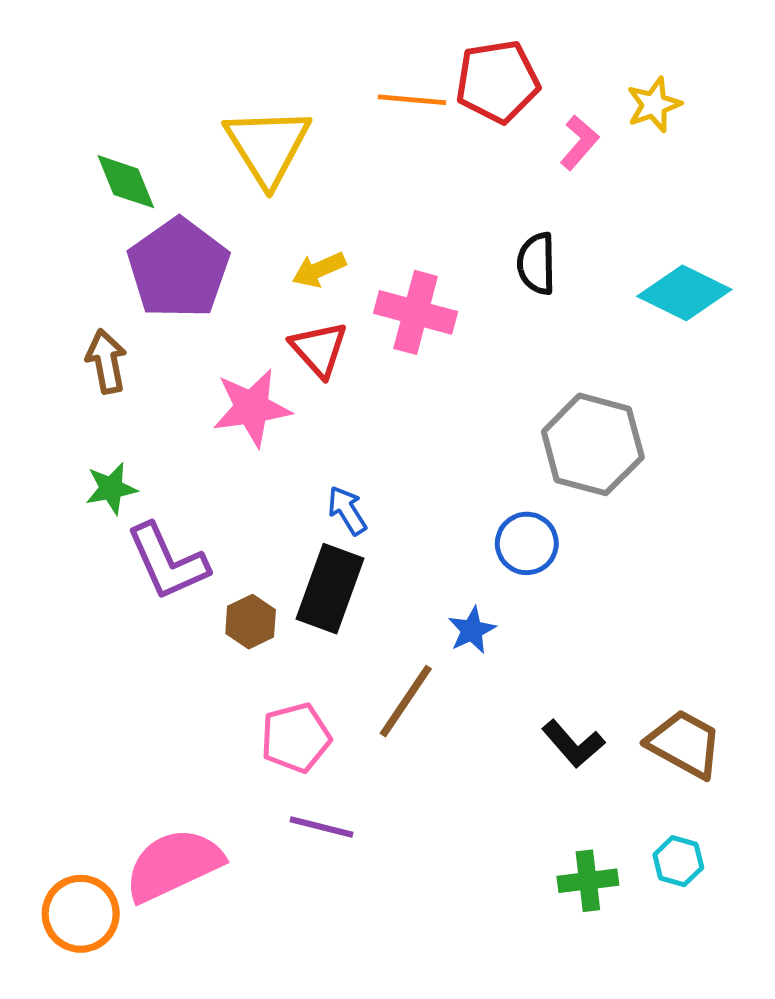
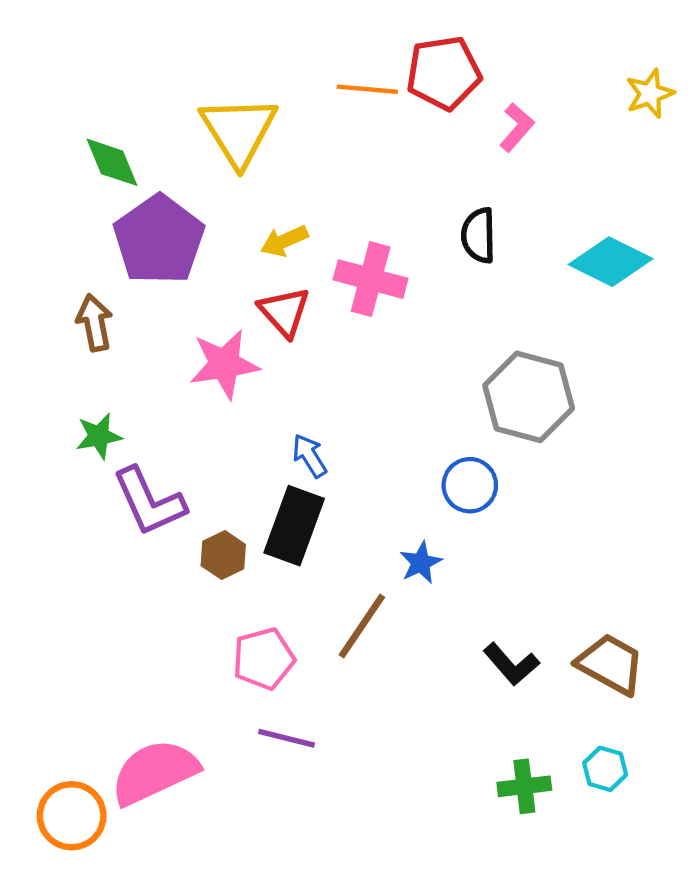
yellow star: (654, 105) -> (650, 94), moved

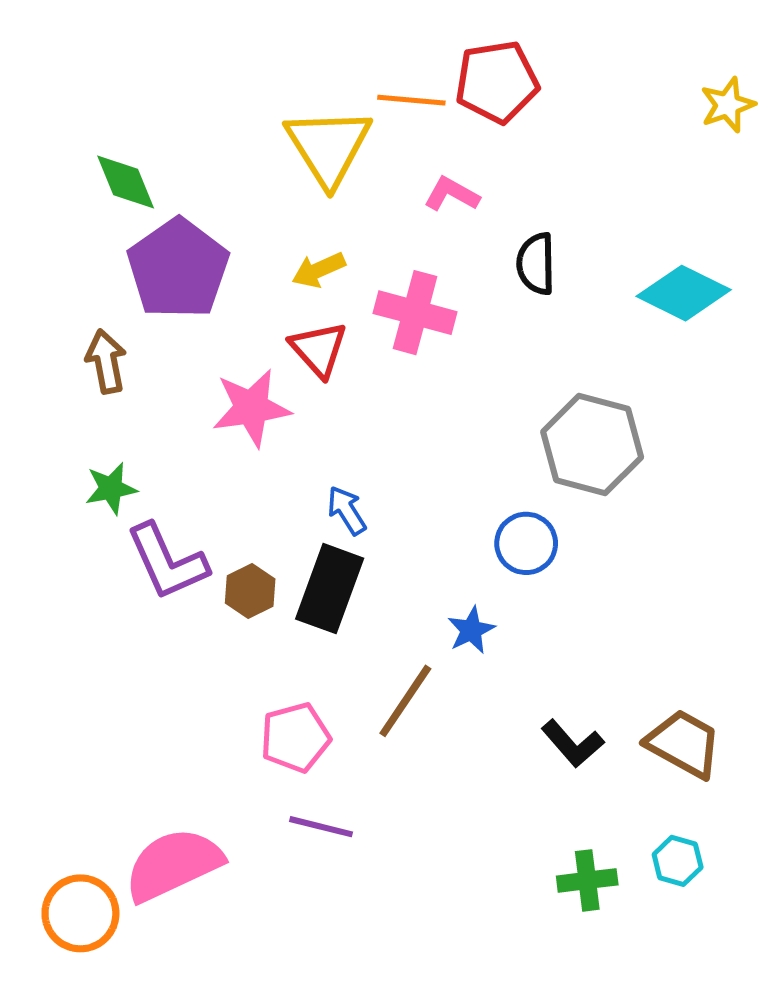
pink L-shape: (517, 127) -> (452, 194), moved, turned -102
yellow triangle: (239, 131) -> (328, 147), moved
brown hexagon: (223, 555) -> (250, 591), moved

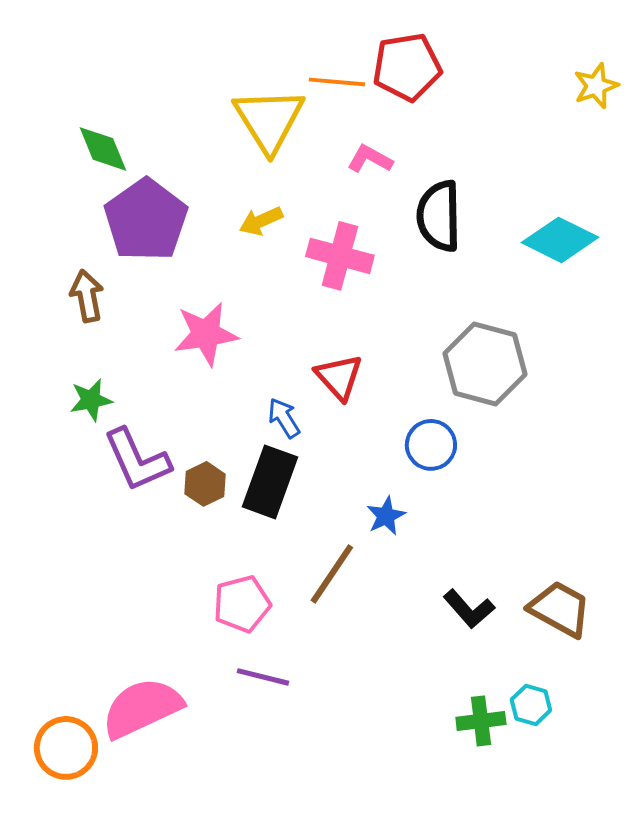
black semicircle: (536, 264) -> (439, 216), size x1.4
red triangle: (319, 349) -> (339, 377), moved
cyan hexagon: (678, 861) -> (531, 705), moved

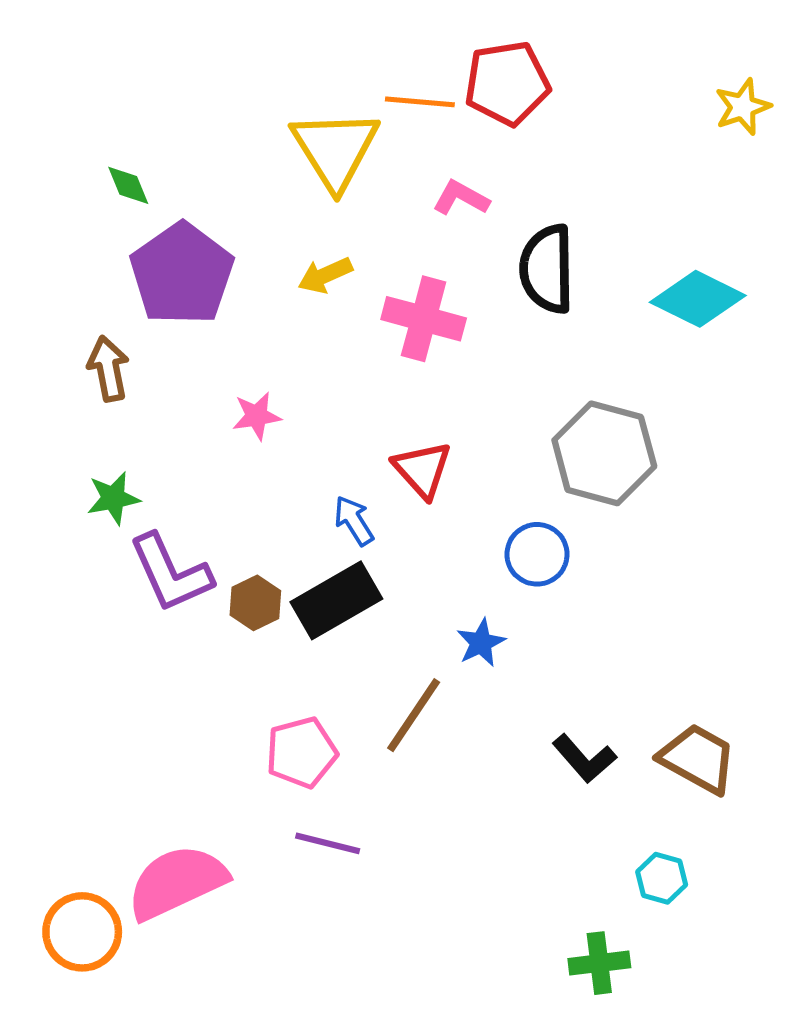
green diamond: (103, 149) -> (128, 185), size x0.7
pink star: (206, 334) -> (257, 416), size x0.6
black rectangle: (270, 482) -> (336, 600), turned 40
green cross: (481, 721) -> (599, 963), moved

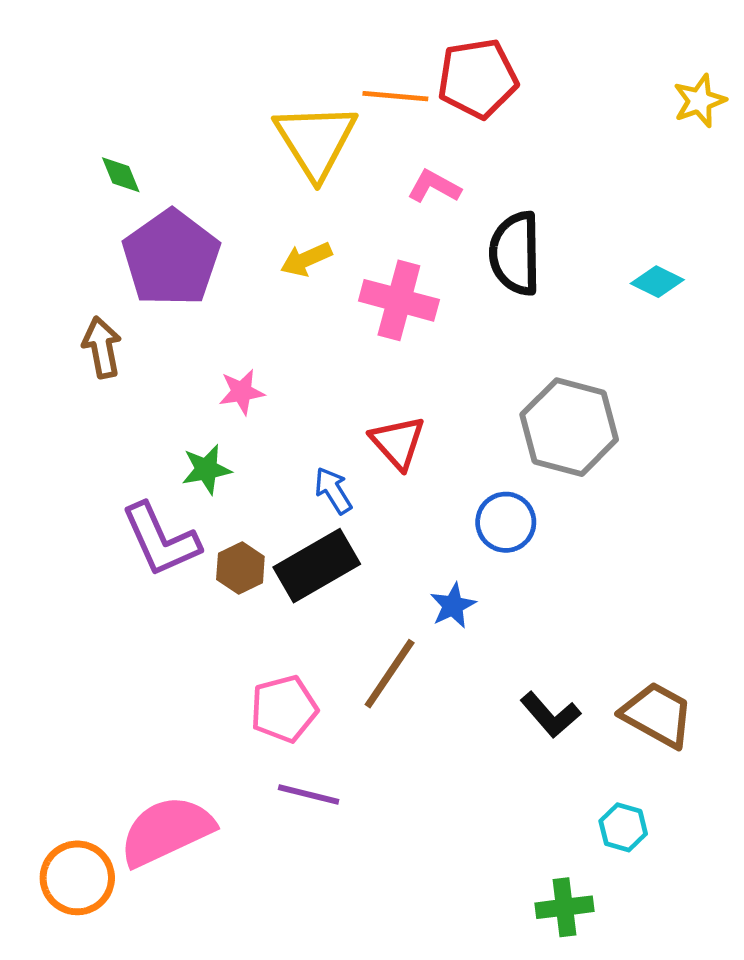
cyan diamond: (698, 299) -> (657, 282), size x0.6
green star: (113, 498) -> (206, 469), moved

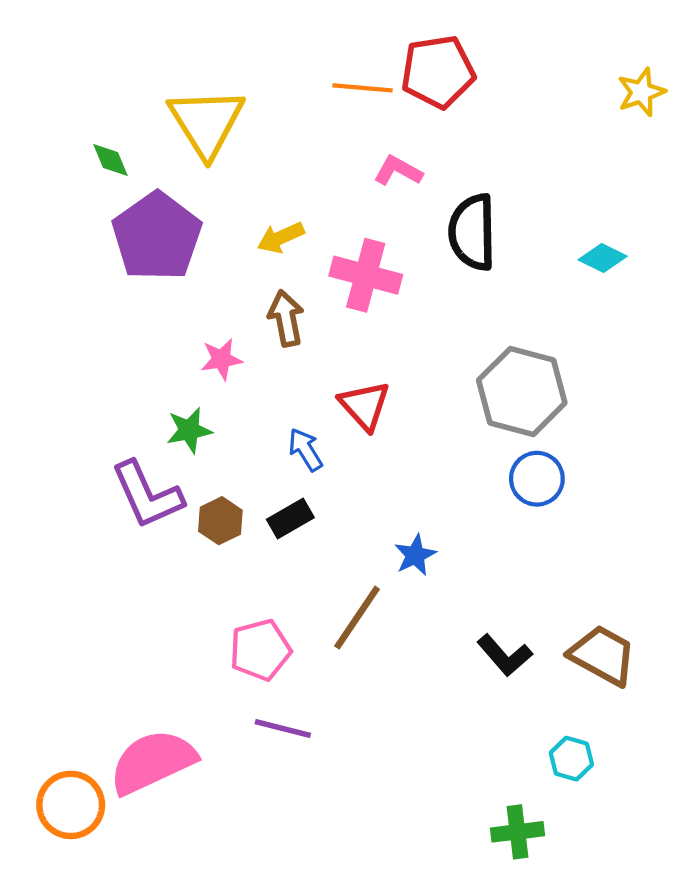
yellow triangle: (316, 141) -> (206, 122), moved
brown arrow: (102, 347) -> (286, 318), moved
blue circle: (506, 522) -> (537, 479), moved
black rectangle: (317, 566) -> (290, 519), size x0.6

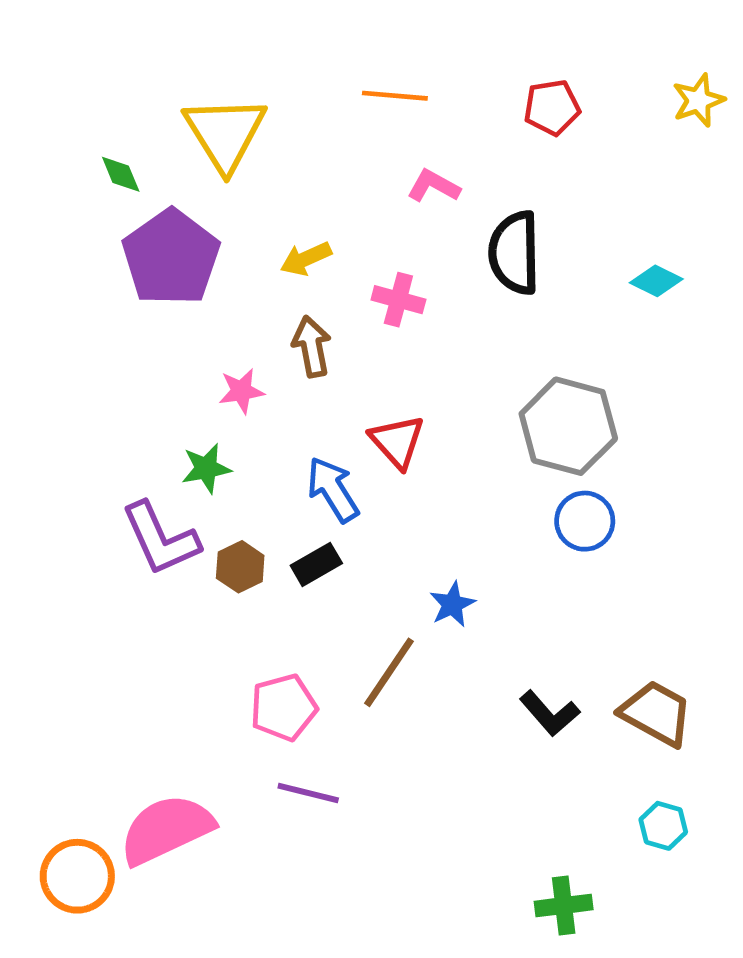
red pentagon: (438, 72) -> (552, 107), moved, size x0.7
pink cross: (366, 275) -> (398, 300), size x0.7
blue arrow: (305, 450) -> (333, 489), size x1.4
cyan hexagon: (571, 759) -> (663, 826), moved

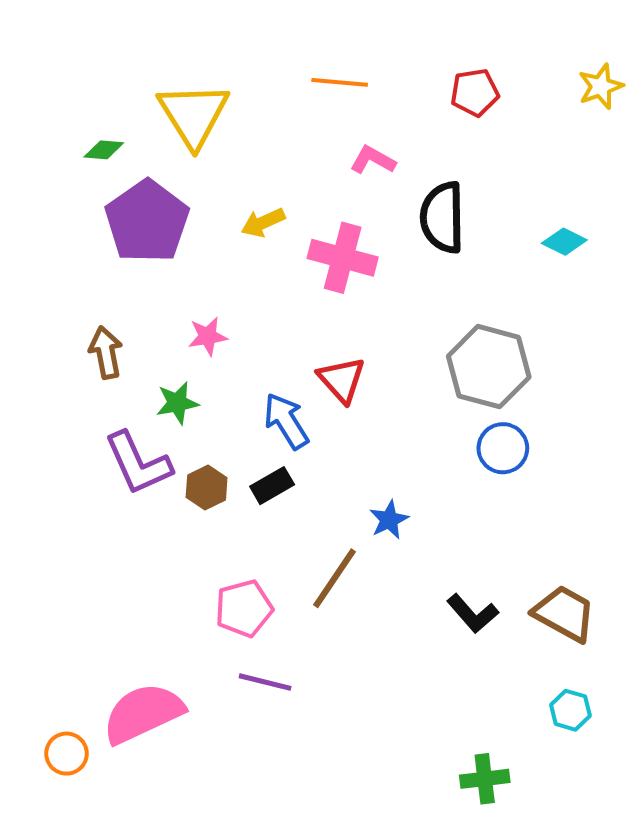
green diamond: (121, 174) -> (104, 150), turned -63
pink cross: (398, 300) -> (343, 258), size x1.5
brown arrow: (312, 347) -> (106, 352), moved
orange circle: (77, 876) -> (66, 754), size x0.7

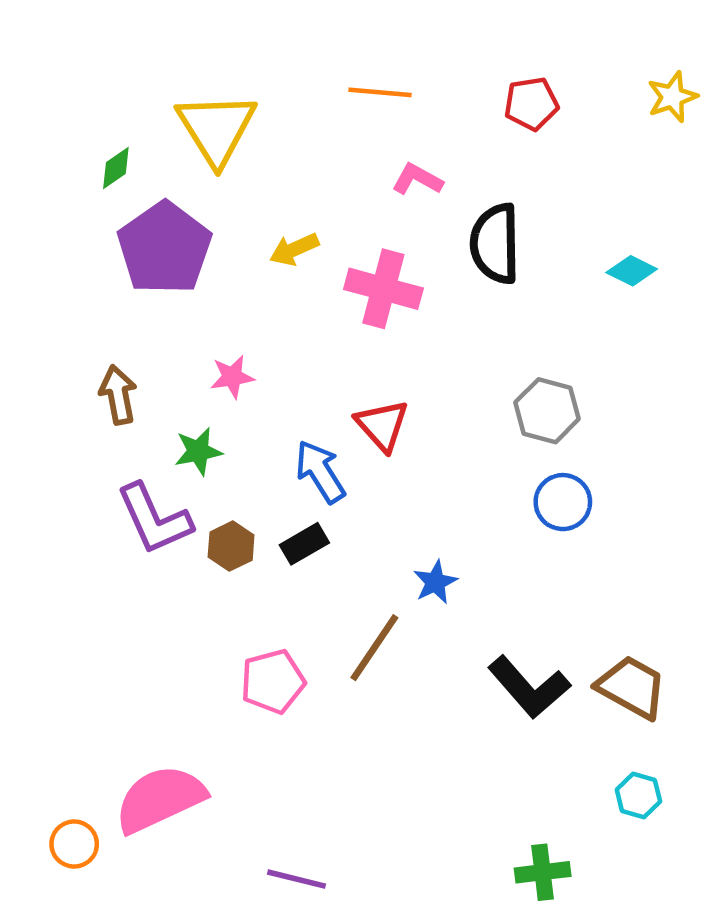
green diamond: (104, 150) -> (116, 168), turned -39
gray hexagon: (489, 367) -> (547, 411), size x0.7
black L-shape: (473, 613) -> (529, 687), size x1.4
purple line: (265, 682) -> (296, 879), moved

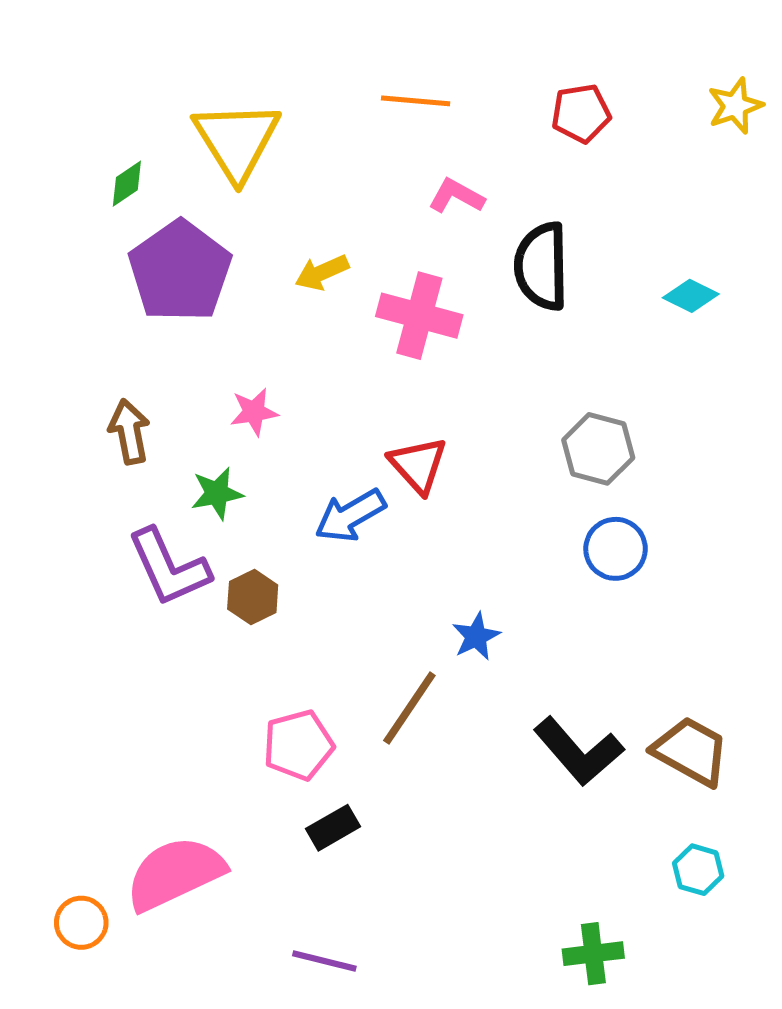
blue arrow: (320, 472) -> (350, 516), turned -88
black rectangle: (304, 544) -> (333, 828), moved

